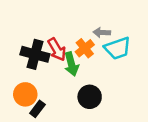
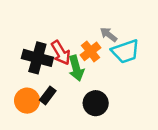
gray arrow: (102, 32) -> (109, 35), turned 35
black rectangle: (37, 109) -> (48, 95), moved

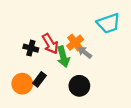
gray arrow: (109, 35) -> (85, 52), moved
cyan trapezoid: (125, 51) -> (108, 23), moved
black cross: (37, 58) -> (31, 48), size x0.6

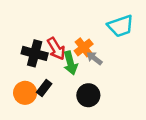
black cross: (31, 48) -> (35, 53), size x1.5

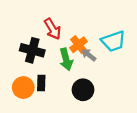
cyan trapezoid: (121, 26) -> (113, 41), moved
red arrow: (56, 49) -> (53, 29), moved
black rectangle: (44, 88) -> (41, 83), turned -35

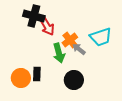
black cross: (32, 50) -> (34, 16), moved

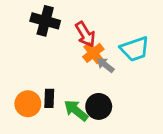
red arrow: (47, 26) -> (85, 34), moved
green arrow: (59, 53) -> (76, 110), moved, turned 144

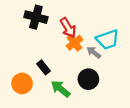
gray arrow: (105, 65) -> (94, 52), moved
black rectangle: (49, 98) -> (43, 67), moved, turned -40
black circle: (99, 106) -> (88, 79), moved

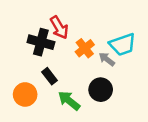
black cross: (36, 17) -> (41, 42), moved
red arrow: (68, 28) -> (59, 28), moved

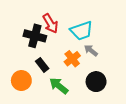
cyan trapezoid: (123, 45) -> (82, 31), moved
orange cross: (85, 48) -> (72, 59), moved
black circle: (101, 90) -> (96, 82), moved

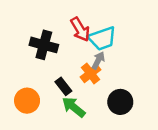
red arrow: (50, 23) -> (80, 29), moved
gray arrow: (91, 50) -> (98, 60), moved, turned 80
black rectangle: (42, 65) -> (63, 86), moved

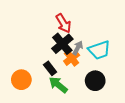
cyan trapezoid: (102, 38) -> (99, 50), moved
black cross: (44, 45) -> (62, 44), moved, turned 35

